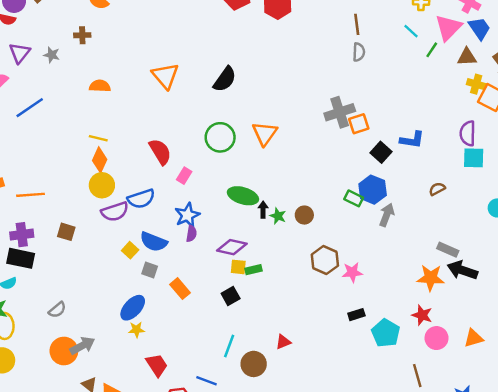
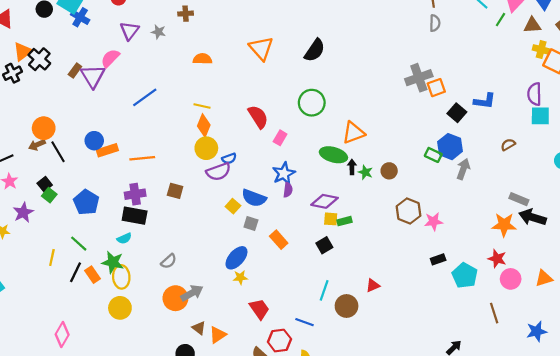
blue line: (30, 108) -> (145, 97), moved
orange triangle: (265, 133) -> (353, 133), moved, turned 35
blue semicircle: (141, 199) -> (229, 159), moved, size x0.6

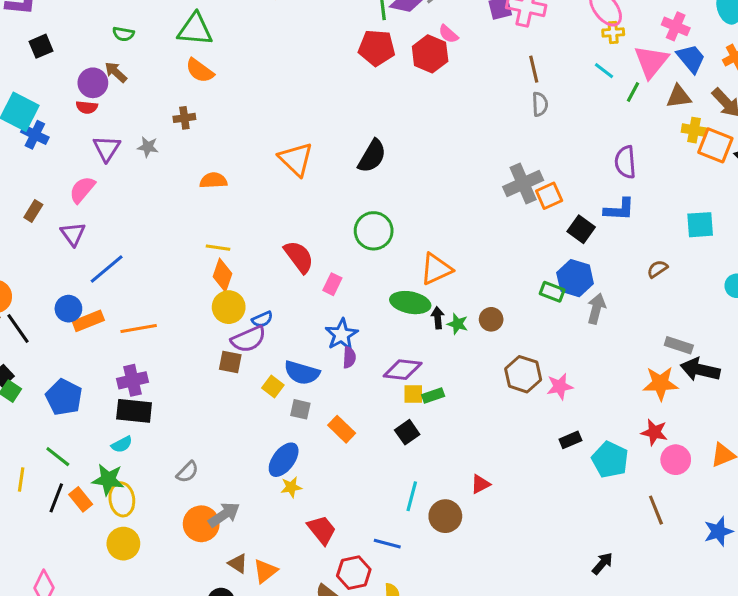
purple triangle: (93, 76) -> (73, 234), moved, size x0.7
purple semicircle: (534, 94) -> (625, 162), moved
blue line: (145, 97) -> (107, 269), moved
brown square: (175, 191) -> (230, 362), moved

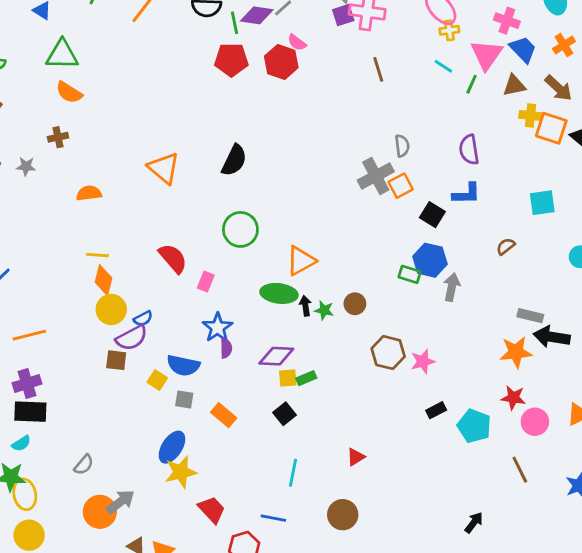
gray semicircle: (540, 104) -> (402, 146), moved
yellow star: (291, 487) -> (181, 472), size x1.6
brown circle: (445, 516) -> (343, 515), moved

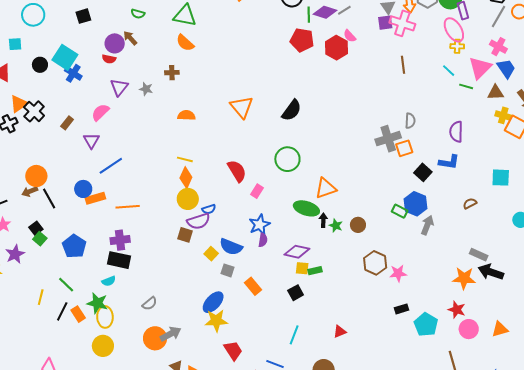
green line: (472, 84) -> (466, 86), turned 72

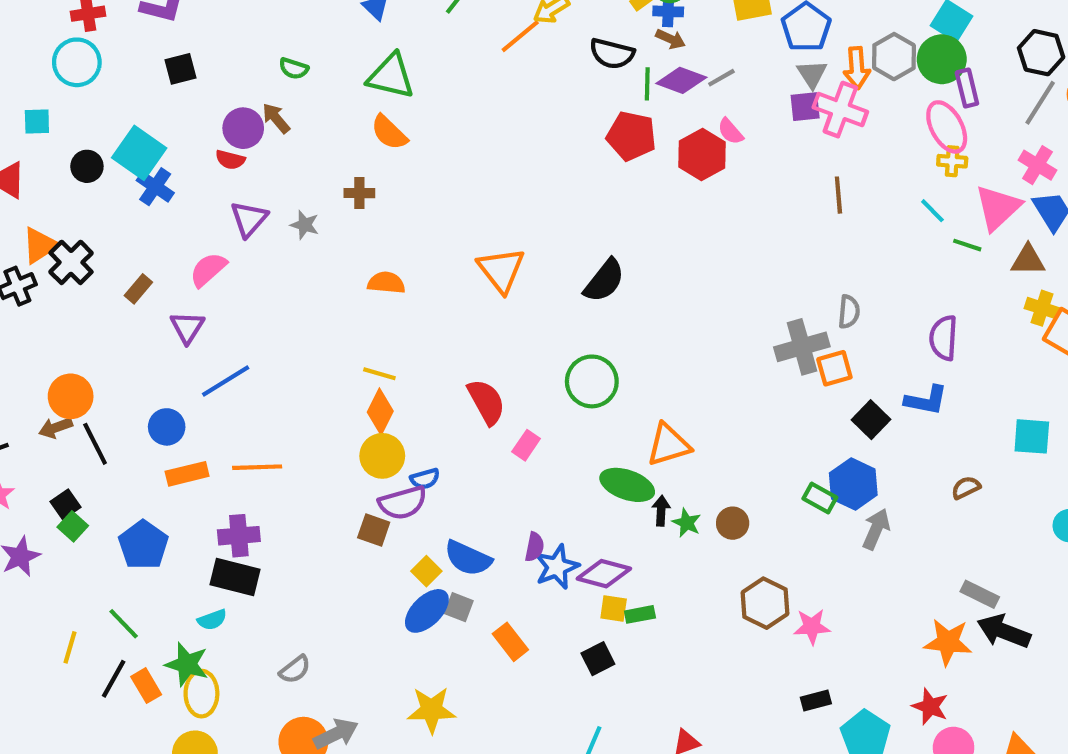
orange rectangle: (95, 198) -> (187, 474), moved
blue star: (259, 225) -> (557, 567), moved
blue ellipse: (213, 302) -> (427, 611), moved

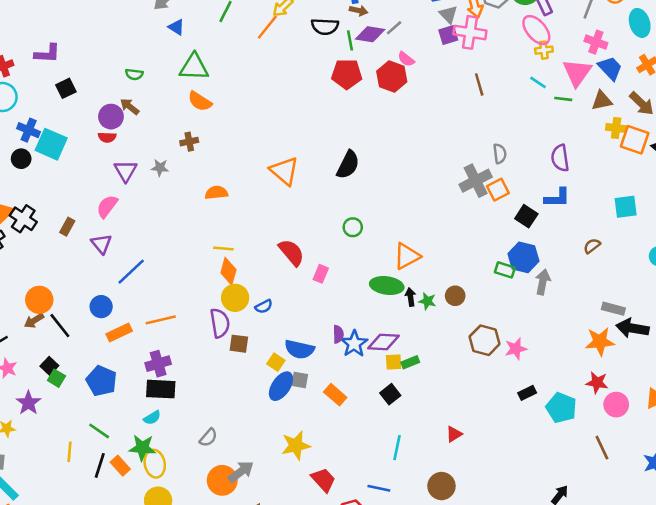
blue cross: (155, 187) -> (29, 130), moved
green circle: (592, 381) -> (353, 227), size x0.6
purple semicircle: (403, 503) -> (220, 323), moved, turned -72

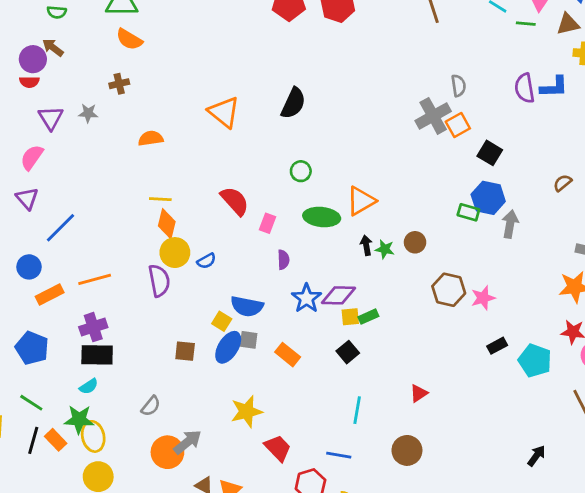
blue L-shape: (557, 198) -> (554, 87), moved
green ellipse: (387, 286) -> (322, 217), moved
purple semicircle: (338, 334) -> (283, 260), moved
brown square: (239, 344) -> (185, 351), moved

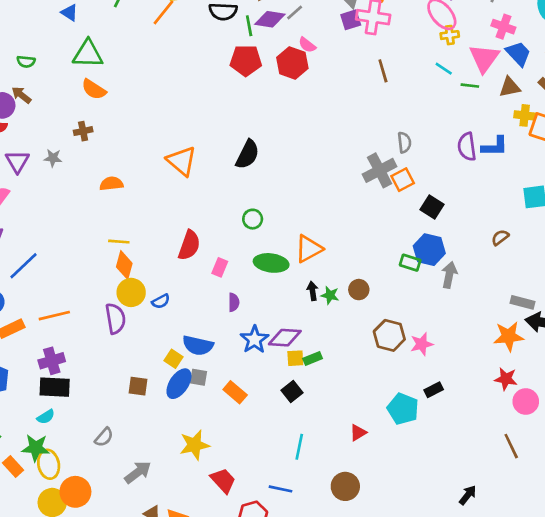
red semicircle: (235, 201) -> (189, 245), turned 60
cyan pentagon: (535, 361) -> (403, 409), moved
orange circle: (167, 452) -> (75, 492), moved

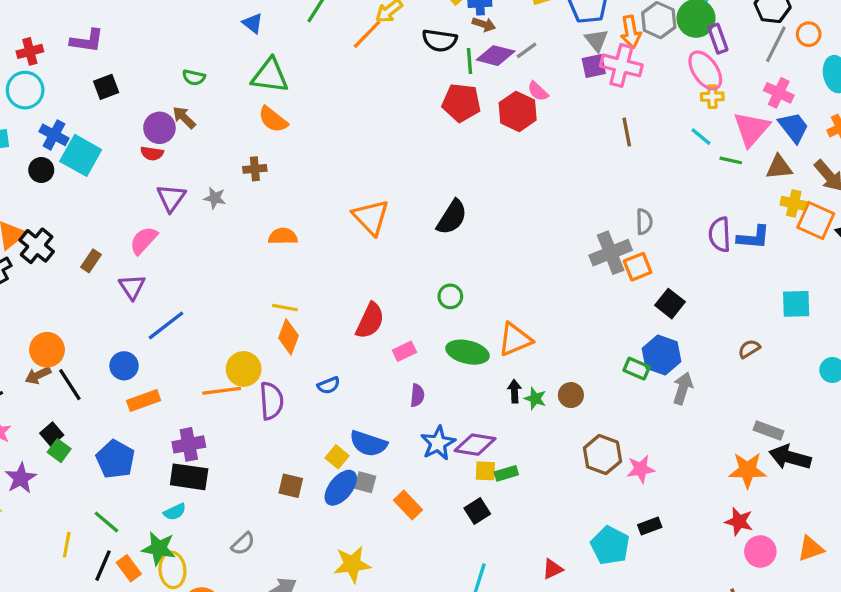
pink rectangle: (220, 267) -> (404, 351), turned 36
yellow circle: (131, 292) -> (244, 369), moved
orange line: (54, 316) -> (222, 391), moved

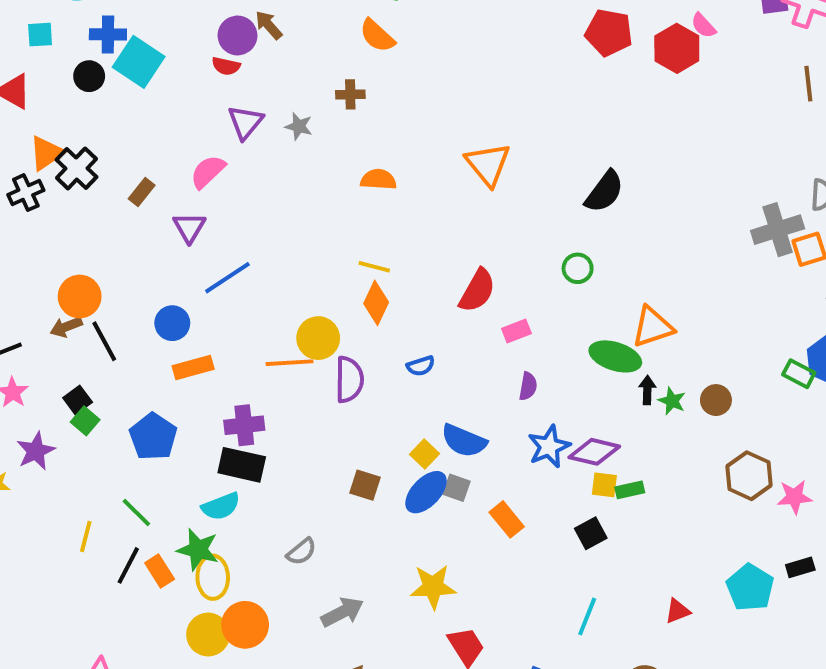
blue cross: (54, 135) -> (108, 34), turned -32
black semicircle: (452, 217) -> (604, 192), moved
green ellipse: (467, 352) -> (615, 356), moved
cyan semicircle: (175, 512) -> (221, 506), size x1.4

